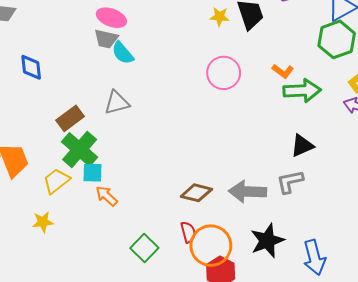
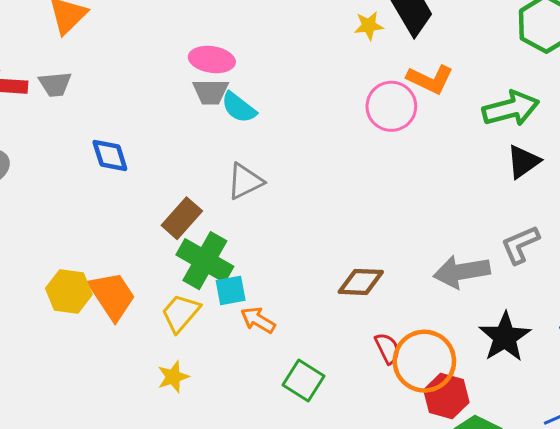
orange L-shape: (283, 71) -> (430, 79), moved, size x1.4
black triangle: (302, 146) -> (523, 162), moved
brown diamond: (196, 193) -> (361, 282), moved
green square: (144, 248) -> (304, 380), moved

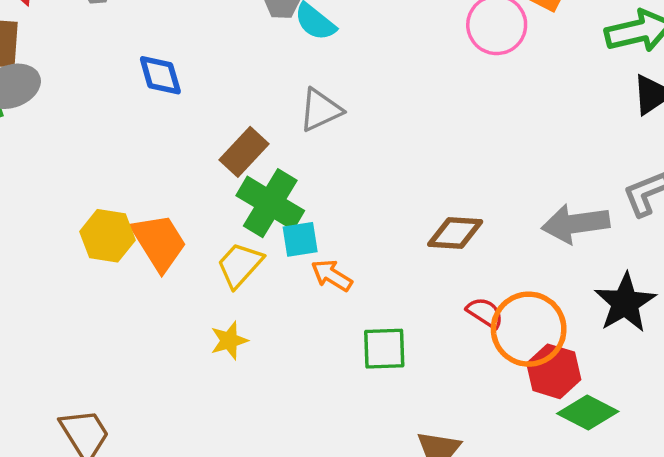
red semicircle: (387, 348) -> (485, 313), turned -32
green square: (304, 380) -> (384, 349), turned -36

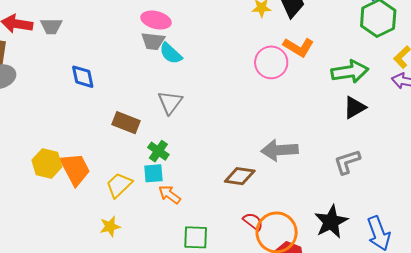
gray triangle: (320, 110) -> (170, 102), turned -32
brown rectangle: (244, 152) -> (126, 123), turned 64
green cross: (270, 203) -> (158, 151), moved, size x0.6
gray arrow: (576, 224) -> (280, 150), moved

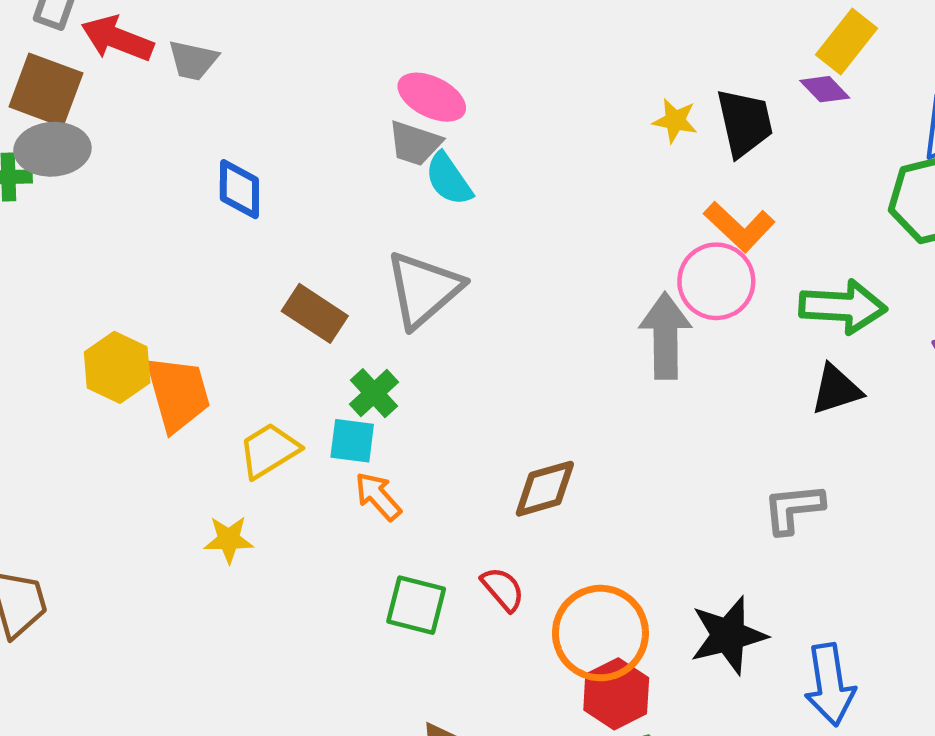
pink circle: (271, 62) -> (716, 281), moved
gray triangle: (170, 102) -> (424, 289), size x1.4
gray arrow: (280, 150) -> (665, 336), moved, turned 81
brown diamond: (240, 176) -> (545, 489), turned -36
red semicircle: (253, 222) -> (503, 589), moved

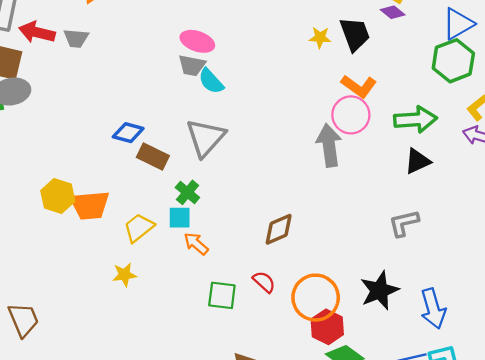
blue diamond: (239, 189) -> (128, 133), moved, turned -68
orange trapezoid: (178, 394) -> (90, 205), turned 108

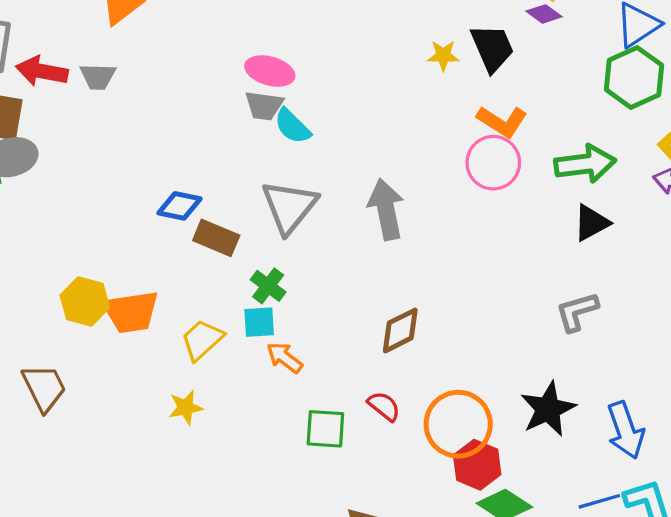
gray arrow: (329, 145) -> (386, 209), moved
brown trapezoid: (23, 320) -> (44, 388), moved

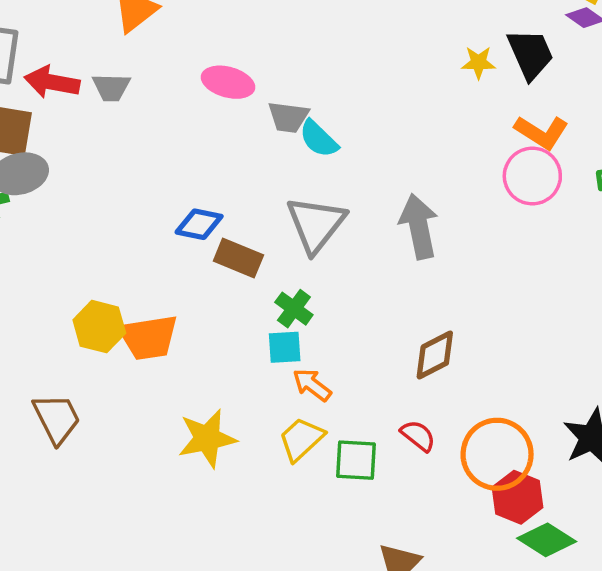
pink ellipse: (270, 71) -> (228, 82), moved
yellow trapezoid: (202, 340) -> (301, 439), moved
yellow star: (186, 407) -> (207, 438), size x1.6

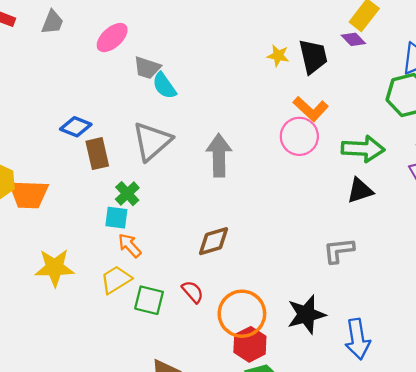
pink ellipse: (228, 82) -> (112, 38), turned -68
gray trapezoid: (111, 87) -> (52, 22), moved, turned -80
brown rectangle: (238, 258) -> (97, 154), turned 44

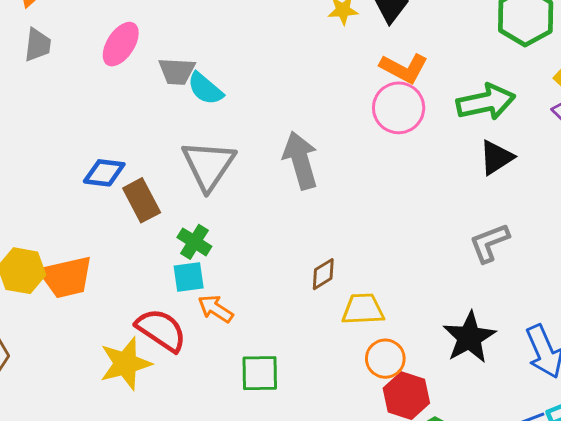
brown diamond: (214, 241) -> (323, 274), size x0.7
yellow trapezoid: (116, 280) -> (363, 309), moved, turned 44
red semicircle: (193, 292) -> (161, 330), moved, size x1.6
orange circle: (242, 314) -> (385, 359), size x0.6

